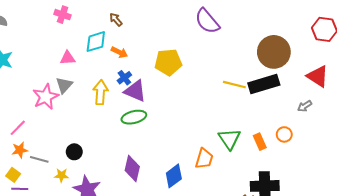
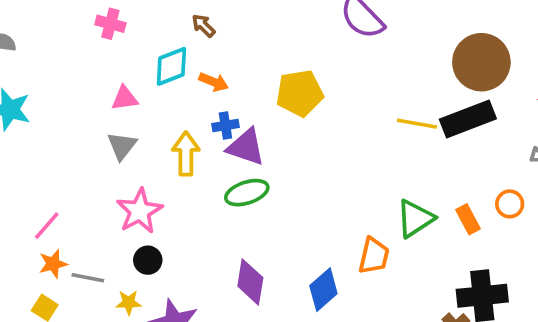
blue cross: (124, 78) -> (225, 126), turned 32
pink star: (46, 97) -> (140, 211), moved
green triangle: (229, 139) -> (415, 219), turned 35

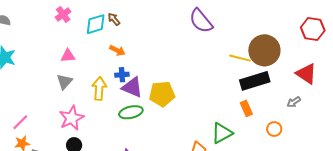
pink cross: (110, 24) -> (63, 14), turned 35
cyan diamond: (171, 66) -> (96, 24), moved
yellow pentagon: (300, 93) -> (162, 94), moved
yellow line: (417, 124) -> (240, 58), moved
orange rectangle: (468, 219) -> (246, 108), moved

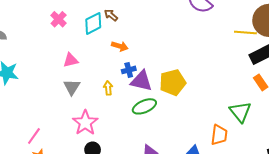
yellow arrow: (99, 88) -> (108, 88), size x0.6
green triangle: (222, 133) -> (240, 112), turned -30

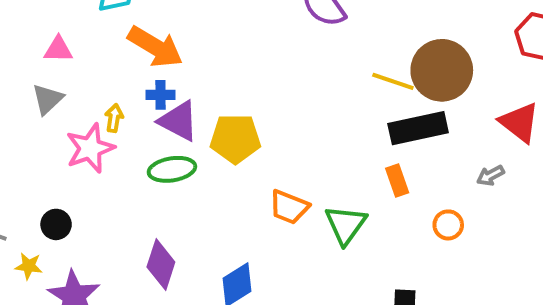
orange arrow: (120, 46) -> (155, 47), size x1.8
pink star: (85, 123) -> (90, 148), moved
orange trapezoid: (219, 135) -> (289, 207), moved, turned 90

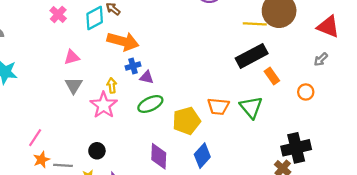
purple triangle: (179, 121) -> (147, 77), size x0.6
black rectangle: (418, 128) -> (252, 56), moved
yellow pentagon: (235, 139) -> (187, 121), moved

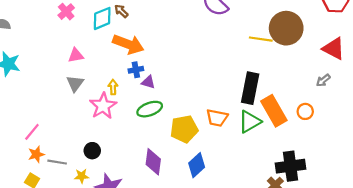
black rectangle: (252, 56) -> (250, 88), moved, turned -56
orange rectangle: (272, 76) -> (274, 111), moved, size x1.8
green triangle: (251, 107) -> (250, 122), turned 35

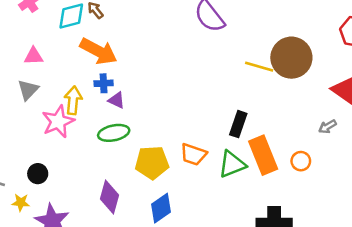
yellow arrow: (113, 87) -> (73, 100), size x1.5
black rectangle: (250, 88) -> (238, 124), size x0.7

